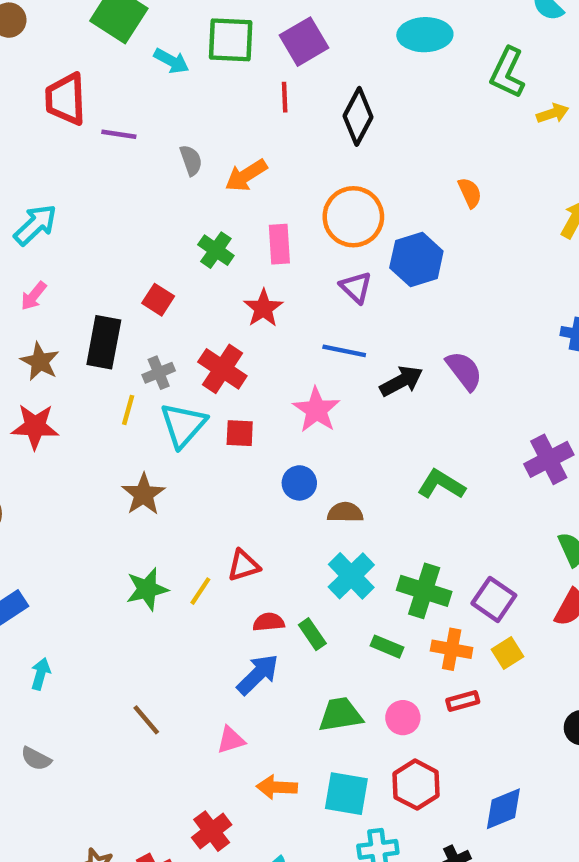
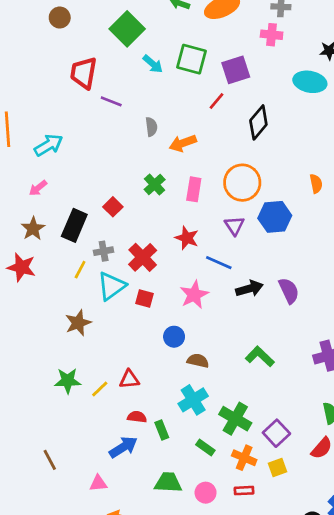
red line: (285, 97) -> (217, 101), turned 30
red star: (263, 308) -> (187, 238), moved, turned -30

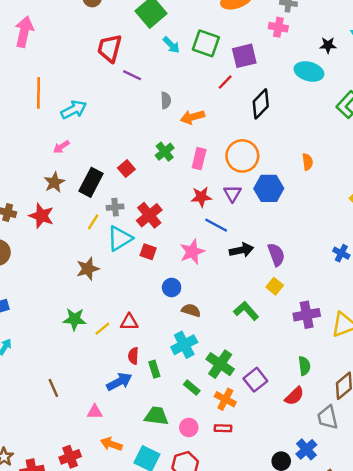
red star: (187, 238) -> (201, 197), moved, turned -30
red semicircle: (137, 417) -> (133, 356), turned -98
yellow square: (278, 467) -> (275, 286), moved, turned -35

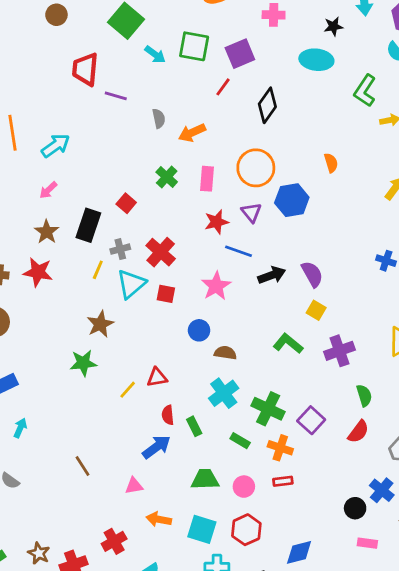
purple cross: (307, 315) -> (339, 351), moved
green star: (75, 319) -> (83, 363), moved

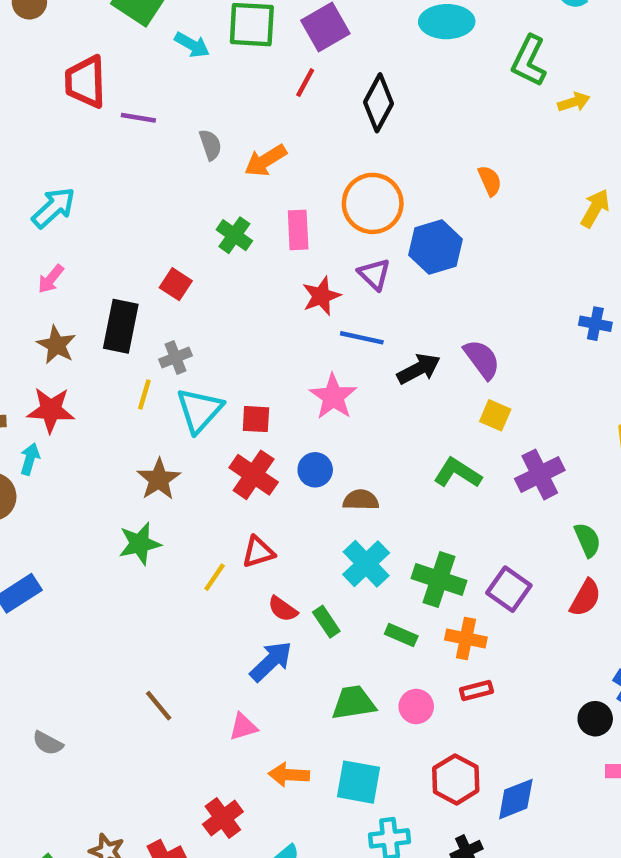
red cross: (161, 252) -> (254, 475), moved
red semicircle: (168, 415) -> (283, 609), turned -42
cyan arrow: (20, 428) -> (30, 459), moved
red hexagon: (246, 530) -> (456, 779), moved

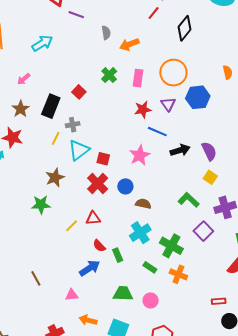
cyan arrow: (54, 208) -> (42, 43), moved
purple square: (509, 589) -> (203, 231), moved
red rectangle: (476, 691) -> (219, 301), moved

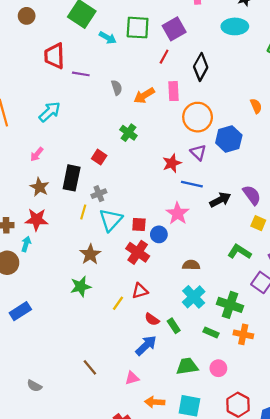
pink rectangle: (138, 78) -> (174, 91), moved
blue circle: (125, 186) -> (159, 234), moved

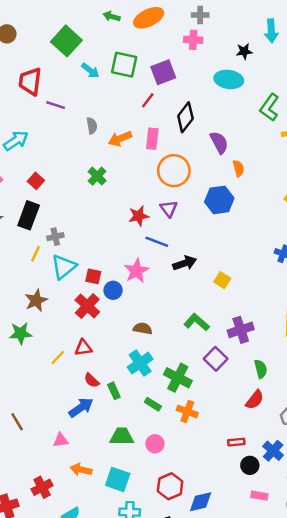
blue hexagon: (229, 139) -> (219, 200), moved
red square: (99, 157) -> (36, 181), moved
purple semicircle: (252, 195) -> (219, 142), moved
yellow square: (258, 223) -> (222, 280), moved

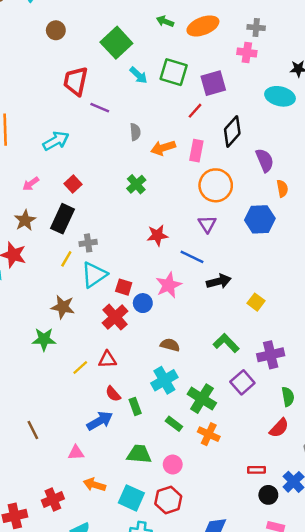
red star: (139, 216) -> (157, 235), moved
brown star: (36, 300) -> (63, 307), turned 30
red hexagon: (170, 486) -> (168, 500), moved

